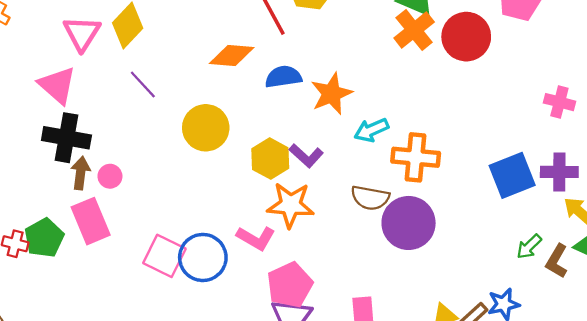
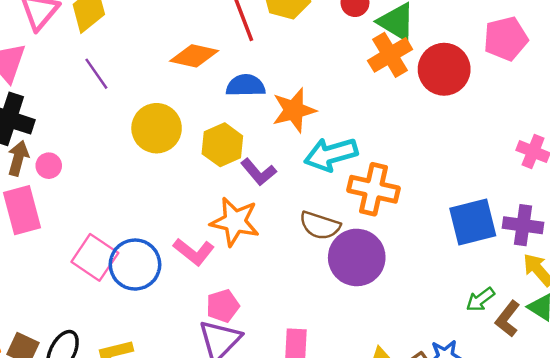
cyan arrow: (371, 130) -> (331, 154), size x1.4
yellow hexagon: (270, 159) -> (222, 145), moved
pink pentagon: (290, 285) -> (223, 306), size x0.7

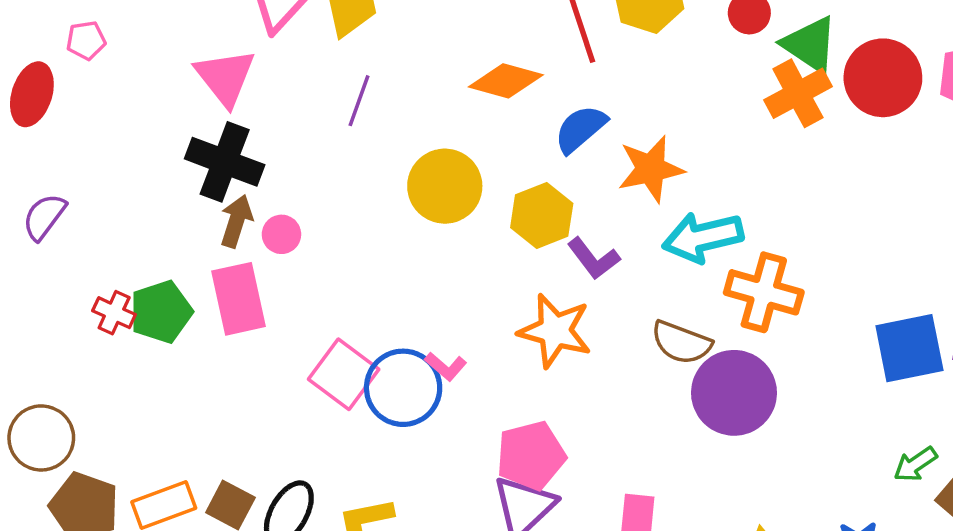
red circle: (444, 69) -> (883, 78), moved
purple line: (96, 74) -> (359, 101), turned 52
blue semicircle: (246, 86) -> (580, 129), turned -42
pink L-shape: (194, 252) -> (446, 366), moved, size x0.7
pink pentagon: (223, 306) -> (531, 456), size x1.4

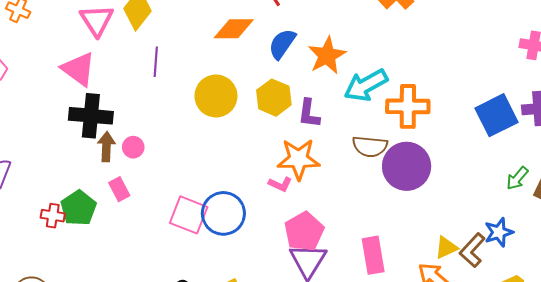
purple L-shape: (594, 259) -> (309, 113), turned 60
pink rectangle: (239, 299) -> (119, 189), size x0.6
pink L-shape: (446, 366) -> (280, 184), moved

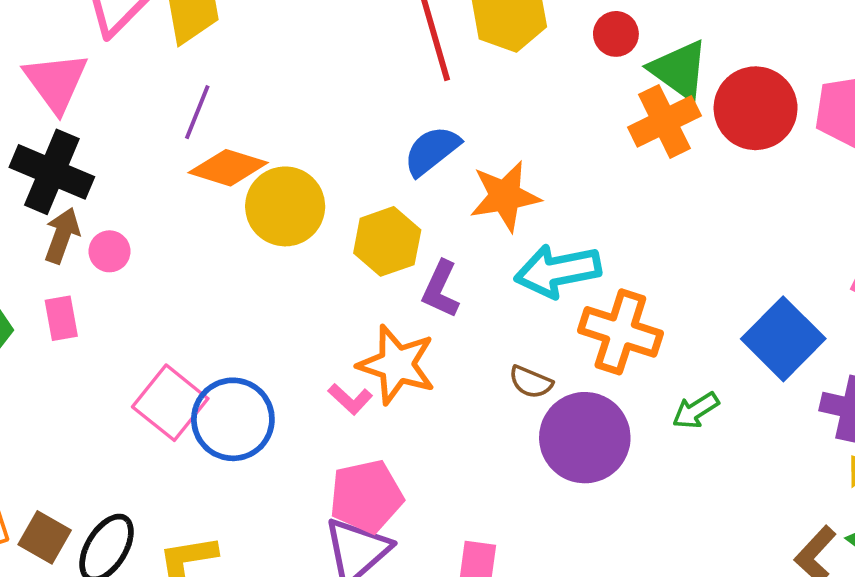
orange diamond: (234, 29) -> (228, 168), moved
blue square: (497, 115) -> (783, 339), moved, turned -36
brown semicircle: (370, 146) -> (531, 382), size x0.7
green arrow: (517, 178) -> (696, 410), moved

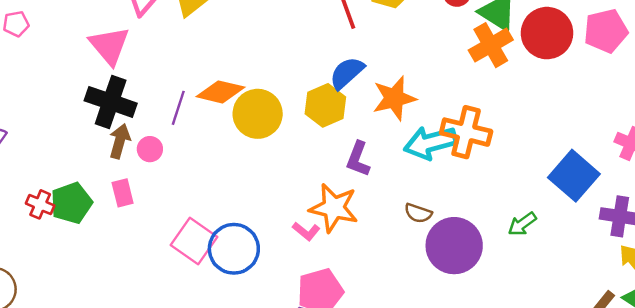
purple line: (197, 112) -> (178, 108), moved
yellow hexagon: (387, 241) -> (325, 105), moved
orange cross: (620, 332) -> (466, 132), moved

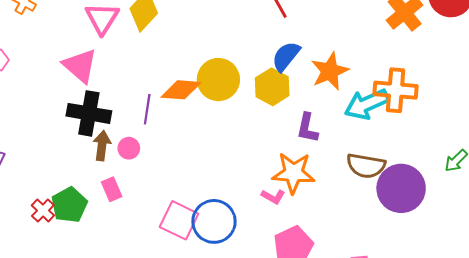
yellow circle: (258, 114) -> (218, 80), moved
red cross: (40, 204) -> (43, 210), turned 30
brown semicircle: (418, 213) -> (366, 166), size x1.6

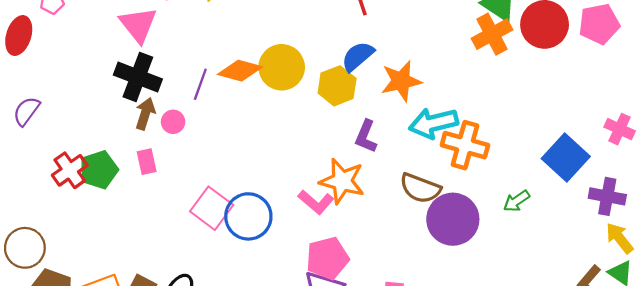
orange cross: (396, 90) -> (465, 145), moved
pink L-shape: (273, 197) -> (316, 202), size x1.4
red cross: (43, 210) -> (70, 170), size x1.4

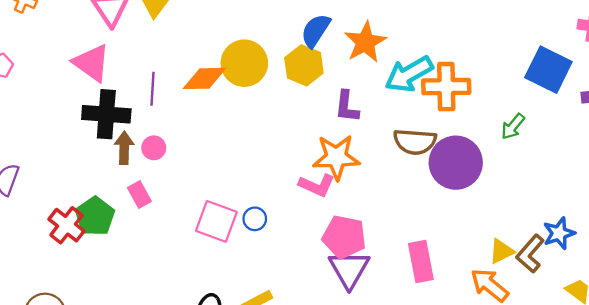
purple line: (200, 84) -> (153, 89), moved
blue circle: (248, 216) -> (255, 219), size x0.5
pink pentagon: (327, 258) -> (344, 237), turned -30

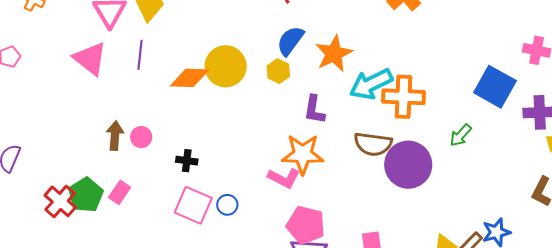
yellow hexagon: (304, 65) -> (278, 71), size x0.7
purple line: (153, 89) -> (140, 55), moved
black cross: (106, 114) -> (187, 161), moved, size x0.5
pink rectangle: (139, 195) -> (120, 192), moved, turned 60

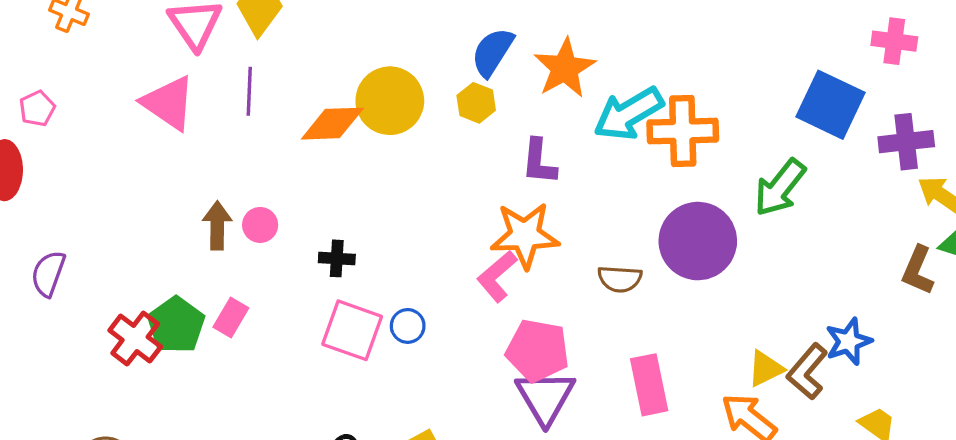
green arrow: (461, 135) -> (780, 188), size x1.5
brown semicircle: (373, 144) -> (620, 279), moved, size x0.7
pink L-shape: (284, 178) -> (497, 276), turned 116

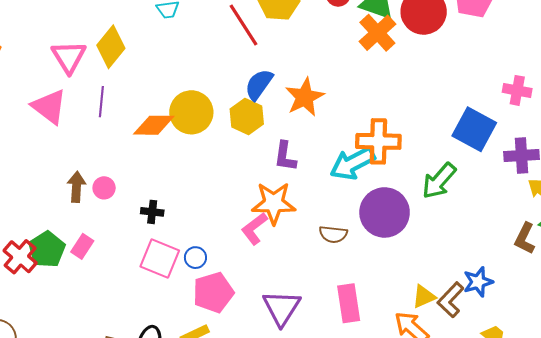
yellow hexagon: (476, 103) -> (247, 116), size x1.4
cyan arrow: (629, 114) -> (352, 163), moved
pink pentagon: (537, 351) -> (213, 292), moved, turned -30

